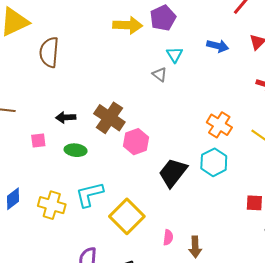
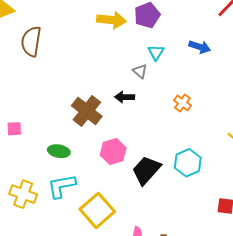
black arrow: (66, 117) -> (125, 97), moved
orange cross: (219, 125) -> (182, 103), moved, size x0.7
pink hexagon: (136, 142) -> (113, 151), moved
green ellipse: (76, 150) -> (59, 151), moved

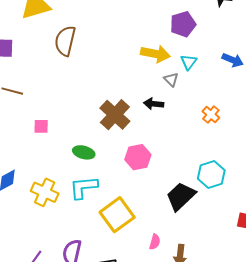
yellow arrow: (111, 20) -> (155, 54), moved
black trapezoid: (146, 170) -> (181, 196), moved

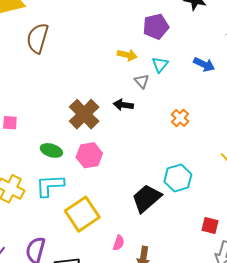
yellow arrow: (155, 54) -> (127, 55), size x0.7
pink hexagon: (138, 157) -> (89, 155), moved

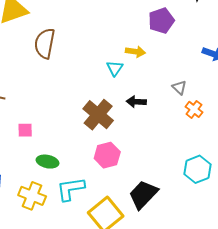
cyan triangle: (160, 65) -> (115, 68), moved
gray triangle: (142, 81) -> (179, 87), moved
green ellipse: (51, 150) -> (48, 162), moved
black trapezoid: (147, 198) -> (143, 194), moved

